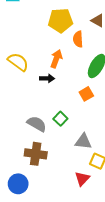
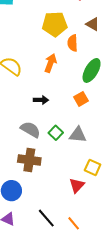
black arrow: (47, 78) -> (41, 100), moved
green square: (60, 119) -> (56, 133), moved
gray triangle: (83, 141) -> (78, 135), moved

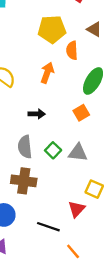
gray semicircle: (30, 129) -> (25, 147), turned -126
black line: (46, 218) -> (48, 227), moved, turned -30

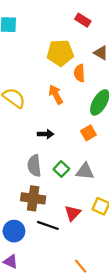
orange arrow: (47, 73) -> (56, 95), turned -48
red triangle: (77, 209) -> (73, 213), moved
black line: (48, 227) -> (48, 225), moved

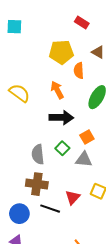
orange square: (88, 133) -> (87, 137), moved
black arrow: (46, 134) -> (61, 118), moved, size x1.6
green square: (61, 169) -> (62, 148), moved

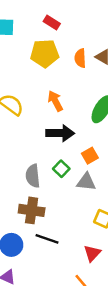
red rectangle: (82, 22) -> (52, 22), moved
yellow pentagon: (61, 52) -> (45, 53), moved
orange semicircle: (79, 71) -> (80, 58), moved
red triangle: (73, 197) -> (92, 253), moved

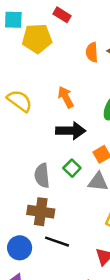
yellow pentagon: (45, 53) -> (37, 38), moved

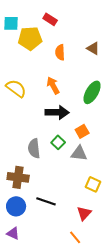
orange semicircle: (92, 52) -> (60, 52), moved
brown cross: (41, 212) -> (18, 177), moved

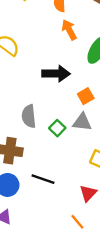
orange arrow: (53, 85) -> (69, 30), moved
green square: (58, 142) -> (57, 128), moved

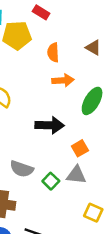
orange arrow: (69, 30) -> (63, 80), turned 114
gray semicircle: (29, 116) -> (22, 169), turned -65

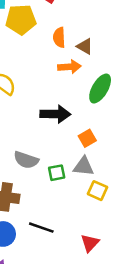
brown triangle: (93, 48) -> (85, 46), moved
green square: (51, 181) -> (57, 173), turned 35
yellow square: (93, 213) -> (97, 191), moved

